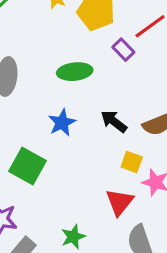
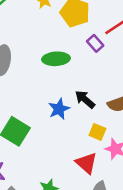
blue star: (62, 123) -> (59, 109), moved
red triangle: (120, 202) -> (86, 163), turned -30

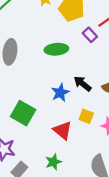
yellow square: (97, 132) -> (86, 116), moved
red triangle: (86, 163) -> (62, 130), moved

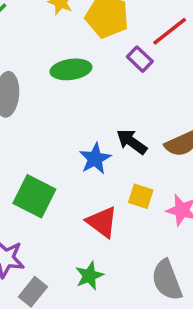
green ellipse: (56, 49) -> (71, 69), moved

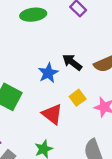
yellow square: (141, 196) -> (78, 98), turned 35

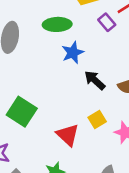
blue star: (48, 73) -> (73, 53), moved

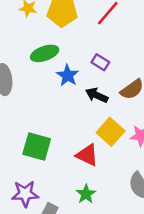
purple rectangle: (107, 22) -> (100, 62), moved
yellow square: (97, 120) -> (111, 132), size x1.5

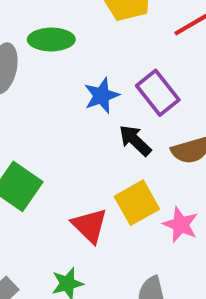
green ellipse: (45, 53) -> (51, 39), moved
purple rectangle: (100, 62) -> (158, 93), size x1.5

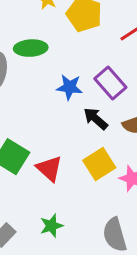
blue star: (102, 96) -> (69, 87), turned 30
red triangle: (90, 226) -> (49, 169), moved

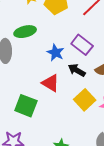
blue star: (69, 87) -> (56, 53), turned 30
red triangle: (49, 169) -> (51, 83), moved

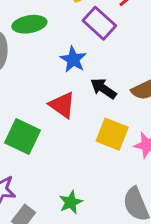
purple rectangle: (82, 45) -> (99, 23), moved
yellow square: (85, 100) -> (112, 134), turned -30

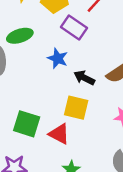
red triangle: (62, 105) -> (59, 134), moved
yellow square: (112, 134) -> (76, 108), moved

